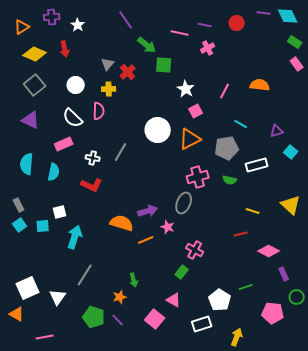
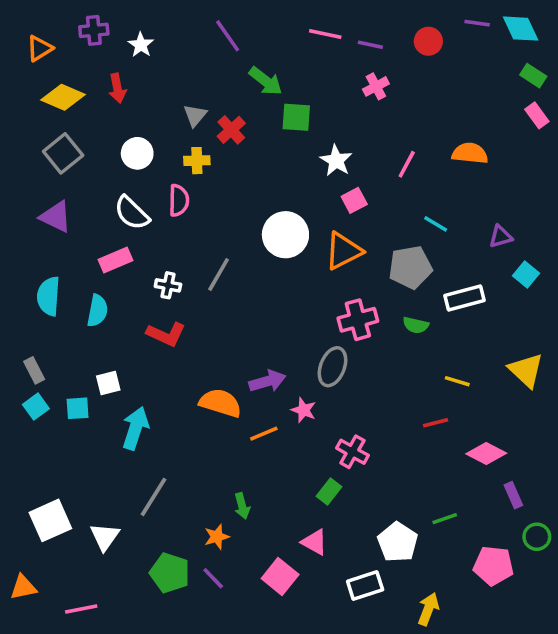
pink line: (180, 33) -> (325, 34), moved
orange triangle: (17, 314) -> (23, 587), moved, turned -42

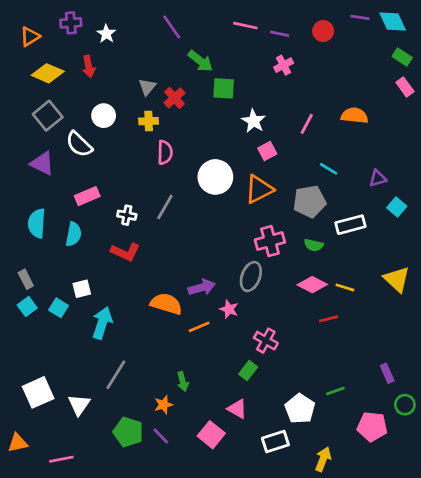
pink semicircle: (179, 200) -> (165, 152), moved
white semicircle: (132, 213) -> (79, 144), moved
cyan square: (78, 408) -> (59, 308), turned 36
pink diamond: (486, 454) -> (312, 285), moved

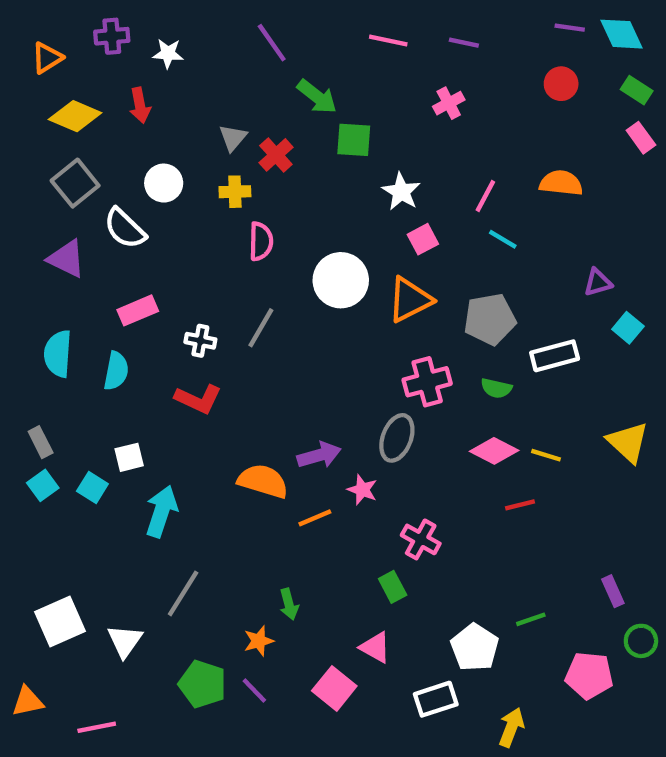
red circle: (323, 31) -> (561, 84), moved
white star: (106, 34) -> (168, 53), turned -30
purple line: (279, 34) -> (464, 43), moved
cyan line: (329, 169) -> (503, 239), moved
green rectangle: (248, 371) -> (393, 587), turned -66

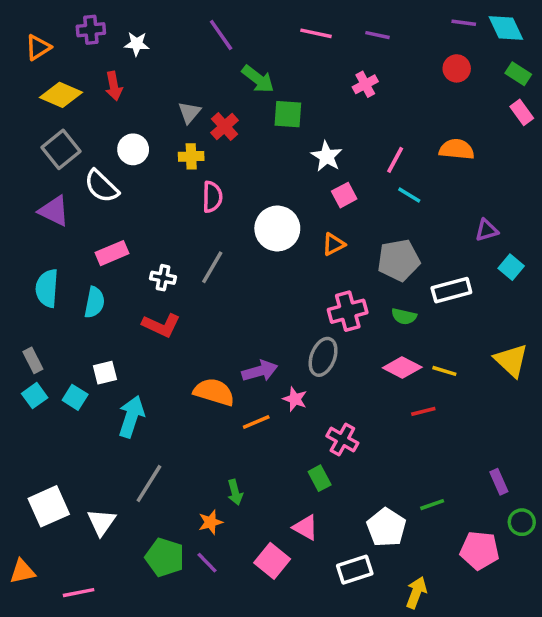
orange triangle: (410, 300) -> (334, 244), size x0.6

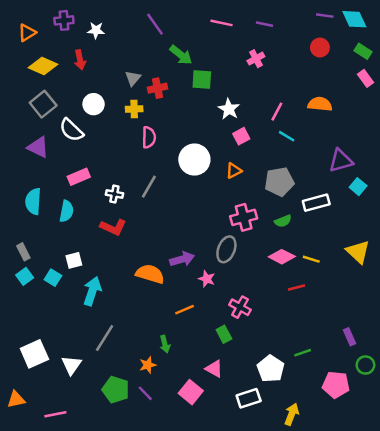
red cross: (225, 126) -> (158, 88), turned 30
purple triangle: (487, 230) -> (341, 161), size x1.5
green semicircle: (404, 316) -> (283, 221), turned -35
orange line: (256, 422) -> (185, 310), moved

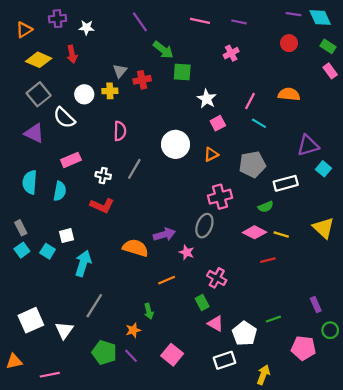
yellow cross: (134, 109) -> (110, 91), moved
pink semicircle: (149, 137) -> (120, 131), moved
green semicircle: (283, 221) -> (266, 207), moved
pink triangle: (214, 369) -> (216, 324), moved

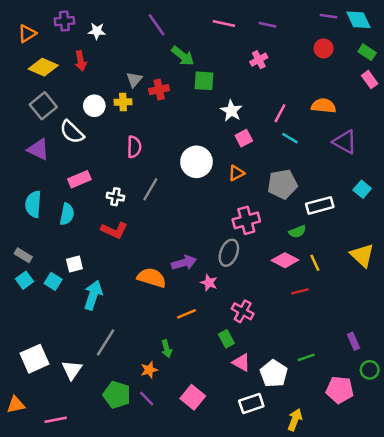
purple triangle: (308, 145) -> (345, 142), moved, turned 45
gray rectangle: (21, 228) -> (23, 255), turned -32
yellow line: (281, 235) -> (315, 263), turned 48

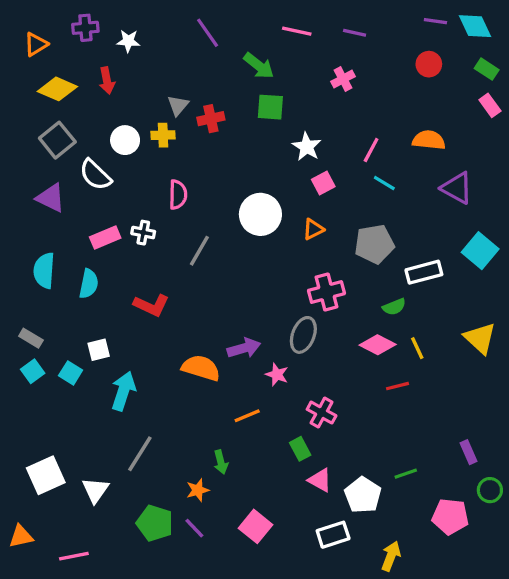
green arrow: (183, 56) -> (259, 66), moved
cyan square: (362, 189) -> (480, 251), size x1.5
white cross: (115, 197) -> (143, 233), moved

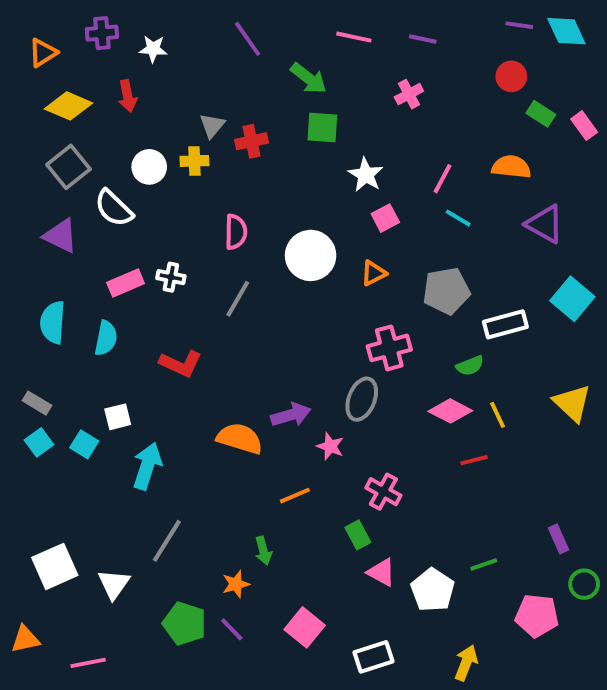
green rectangle: (487, 69) -> (541, 114), moved
pink semicircle: (178, 195) -> (236, 232), moved
white rectangle: (333, 535) -> (374, 657), moved

